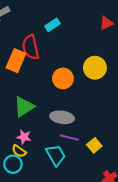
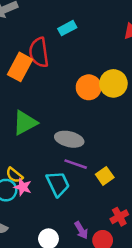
orange circle: (63, 78) -> (89, 87), moved
pink star: (24, 137) -> (23, 187), moved

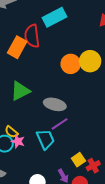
cyan rectangle: (67, 28) -> (54, 17), size x1.6
purple line: (76, 164) -> (60, 124), turned -54
yellow square: (105, 176) -> (78, 160), moved

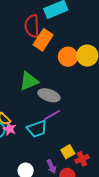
orange rectangle: (17, 47) -> (43, 40), moved
green triangle: (20, 91) -> (29, 81), moved
cyan trapezoid: (45, 139) -> (37, 129), turned 90

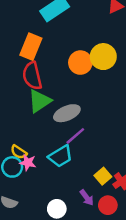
red semicircle: (32, 26) -> (32, 76), moved
orange rectangle: (43, 40) -> (31, 47), moved
gray ellipse: (49, 95) -> (67, 113), turned -30

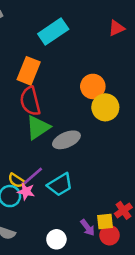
yellow circle: (103, 57) -> (105, 107), moved
orange circle: (80, 63) -> (93, 86), moved
purple line: (75, 136) -> (33, 176), moved
yellow square: (103, 176) -> (105, 222), moved, turned 35

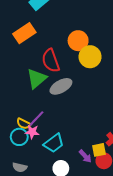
orange rectangle: (29, 71) -> (24, 33), turned 40
red semicircle: (30, 101) -> (51, 61), moved
cyan trapezoid: (60, 185) -> (54, 143), moved

